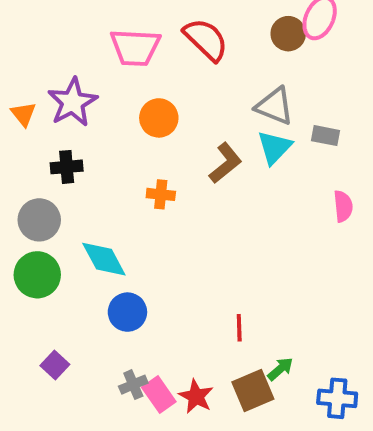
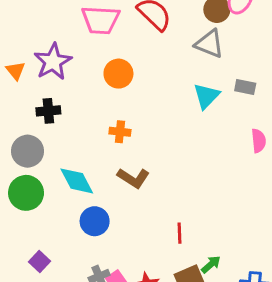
gray triangle: (274, 106) -> (209, 44), moved
brown L-shape: (225, 163) -> (133, 178), moved, turned 72

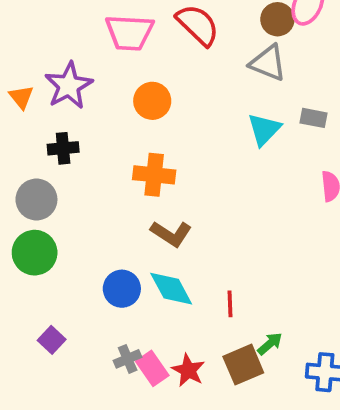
orange cross: (120, 132) -> (154, 175), size x1.5
cyan diamond: (77, 181) -> (171, 289), moved

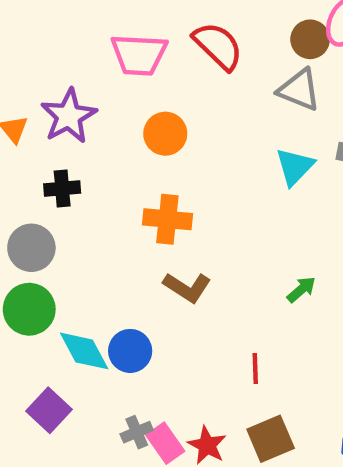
cyan diamond: (171, 289) -> (84, 351), moved
purple square: (52, 340) -> (49, 410), size x1.4
green arrow: (270, 344) -> (301, 289), moved

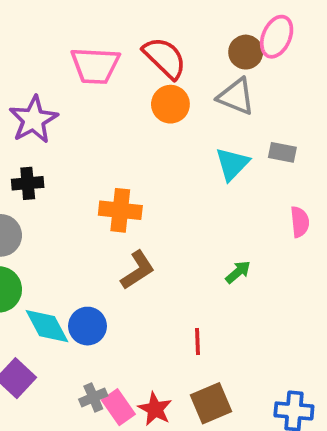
orange circle: (165, 134) -> (170, 104), moved
brown L-shape: (187, 287) -> (138, 270), turned -66

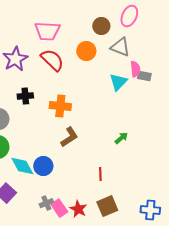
pink ellipse: (277, 37) -> (129, 16), moved
brown circle: (246, 52) -> (101, 26), moved
red semicircle: (165, 58) -> (52, 60), moved
black cross: (28, 183) -> (25, 96), moved
pink semicircle: (300, 222) -> (135, 69), moved

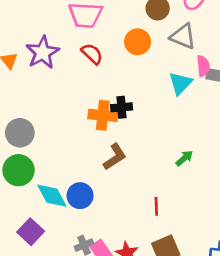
red semicircle: (52, 60) -> (92, 54), size x0.7
black cross: (25, 96) -> (122, 107), moved

